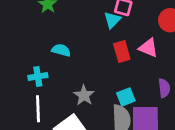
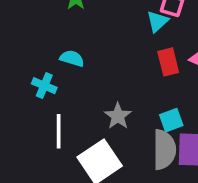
cyan semicircle: (61, 50) -> (72, 58), moved
cyan cross: (38, 76) -> (44, 86), moved, turned 30

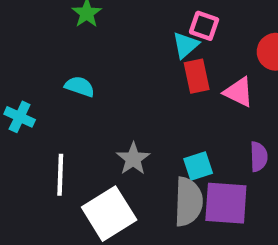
red rectangle: (168, 62) -> (197, 76), moved
cyan cross: (44, 86) -> (20, 117), moved

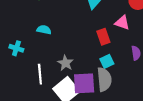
red rectangle: (197, 76) -> (103, 37), moved
gray star: (133, 159) -> (65, 63), moved
purple square: (226, 203) -> (84, 83), moved

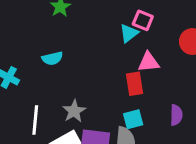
pink triangle: (122, 23) -> (149, 62), moved, turned -35
cyan semicircle: (44, 30) -> (52, 58), turned 144

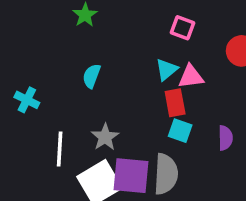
cyan triangle: (129, 33) -> (167, 70), moved
cyan semicircle: (52, 58) -> (92, 76), moved, turned 126
cyan square: (133, 119) -> (180, 131), moved, turned 36

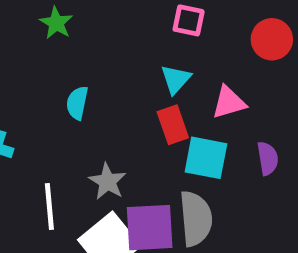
pink triangle: (191, 77) -> (229, 102), moved
red rectangle: (175, 103) -> (173, 125), moved
cyan square: (180, 131) -> (206, 158), size x1.4

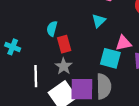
pink triangle: (229, 102) -> (124, 43), moved
red rectangle: (173, 125) -> (64, 44), moved

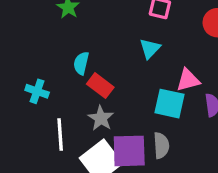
red rectangle: (64, 44) -> (100, 86), turned -35
cyan cross: (13, 47) -> (37, 91), moved
gray semicircle: (104, 86) -> (161, 145), size x0.7

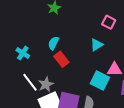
gray star: (101, 118) -> (46, 84), moved
white line: (60, 134) -> (30, 82), turned -48

